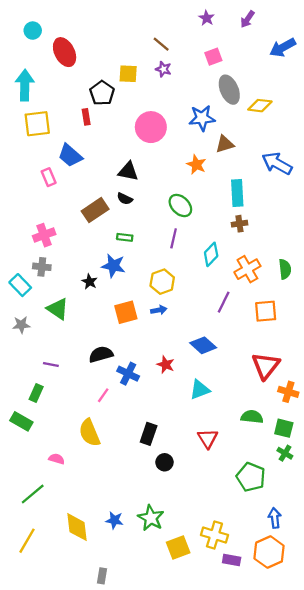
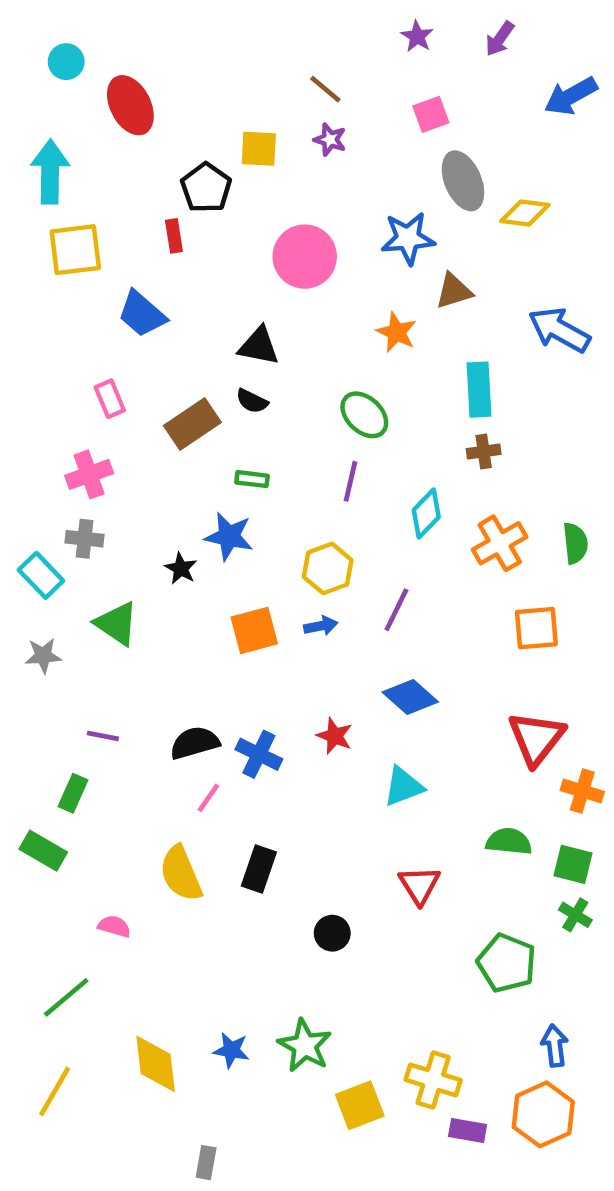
pink rectangle: (49, 177) -> (110, 399), moved
purple line: (224, 302) -> (396, 610), moved
black semicircle: (101, 354) -> (195, 743), moved
black rectangle: (149, 434) -> (259, 869), moved

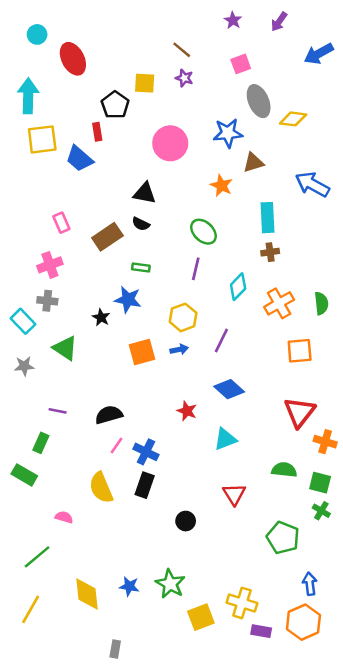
blue trapezoid: (142, 314) -> (79, 159), moved
blue cross: (259, 754) -> (146, 452), moved

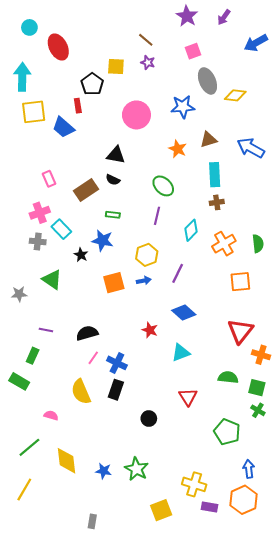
purple star: (233, 20) -> (187, 16), size x1.5
brown triangle: (253, 163) -> (209, 140), moved
cyan rectangle: (23, 321) -> (61, 229), moved
yellow diamond: (87, 594) -> (66, 461), moved
yellow square: (201, 617) -> (161, 510), moved

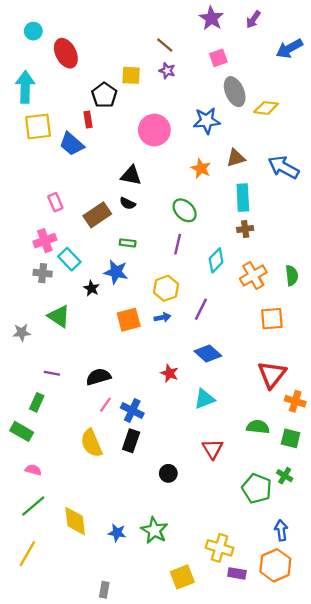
green cross: (258, 410) -> (285, 476), moved
pink semicircle: (51, 415) -> (33, 470), moved

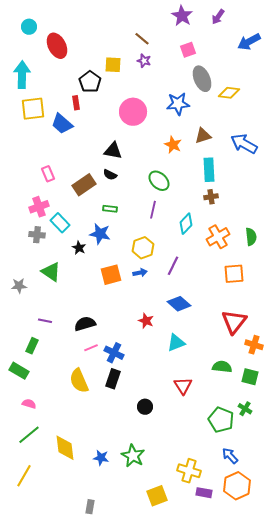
pink line: (105, 405) -> (91, 348), turned 32
blue arrow: (281, 530) -> (230, 456), moved, turned -36

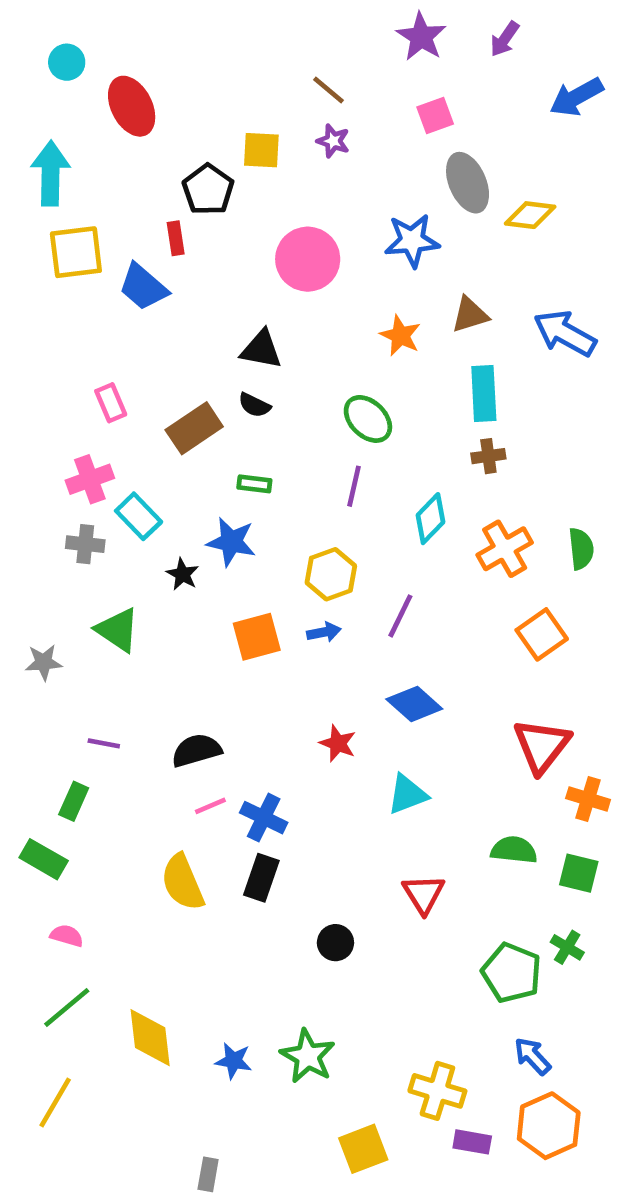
orange square: (234, 274) -> (542, 634), turned -30

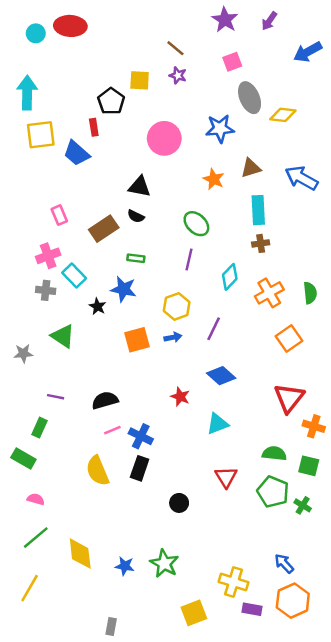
red ellipse: (132, 106) -> (70, 26), moved, turned -60
green pentagon: (512, 973) -> (273, 492), moved

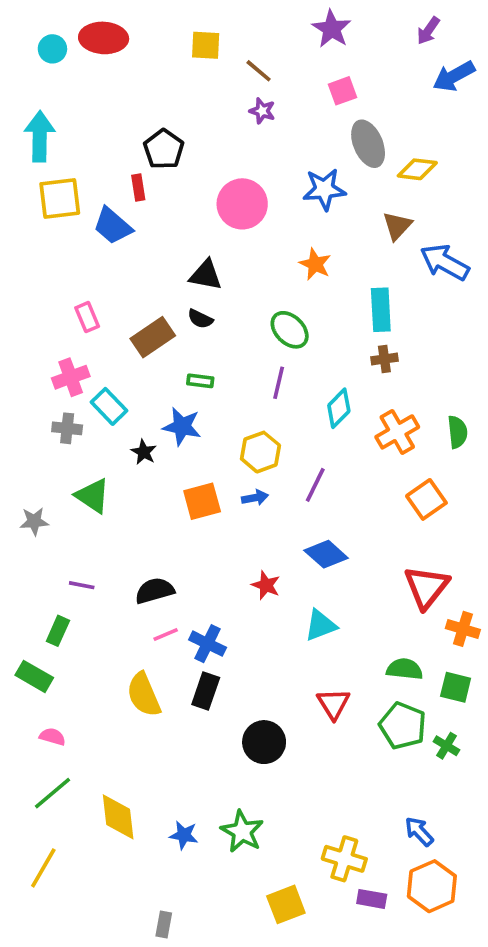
purple arrow: (269, 21) -> (428, 31), moved
yellow square: (140, 80) -> (206, 45), moved
brown triangle: (251, 168) -> (397, 226), moved, turned -30
black circle: (179, 503) -> (264, 742), size x1.5

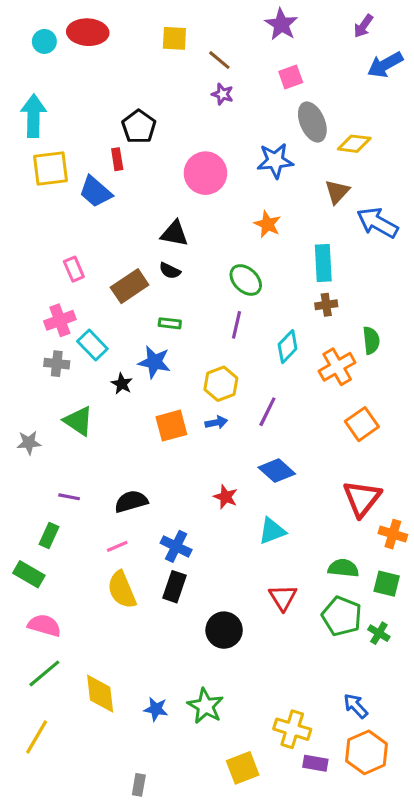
green semicircle: (457, 432) -> (371, 340), moved
pink line: (166, 634) -> (117, 546), moved
pink semicircle: (52, 737) -> (44, 625), size x1.5

